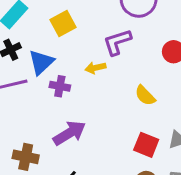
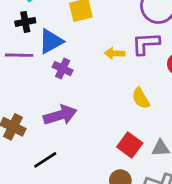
purple L-shape: (117, 42) -> (146, 44), moved
yellow arrow: (96, 68) -> (115, 53), moved

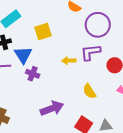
blue triangle: (51, 41) -> (23, 55), turned -30
purple arrow: (60, 115) -> (52, 108), moved

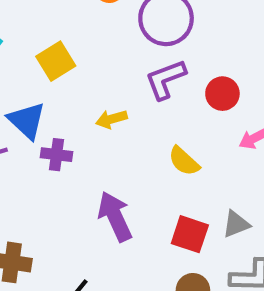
yellow arrow: (69, 61) -> (111, 119), moved
purple arrow: (52, 108) -> (115, 216), turned -80

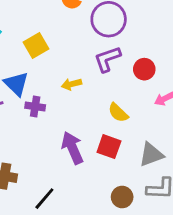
gray triangle: (236, 224) -> (151, 154), size x1.4
red square: (190, 234) -> (109, 147), moved

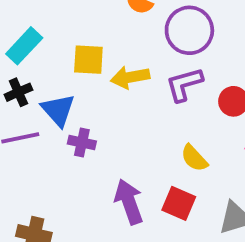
yellow square: (36, 46) -> (88, 60), turned 30
yellow arrow: (71, 84) -> (130, 77), moved, size x1.4

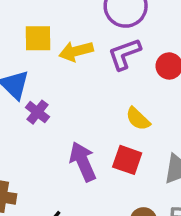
purple cross: (82, 142) -> (37, 112), turned 30

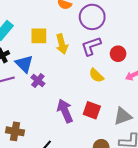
yellow arrow: (76, 51) -> (62, 44), turned -90
yellow semicircle: (138, 119) -> (96, 75), moved

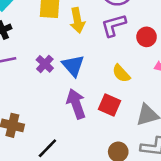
blue triangle: (24, 64) -> (73, 66), moved
yellow semicircle: (96, 75) -> (121, 73), moved

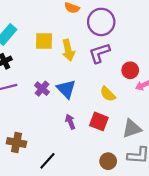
red circle: (147, 37) -> (130, 70), moved
purple arrow: (76, 104) -> (70, 122), size x0.6

